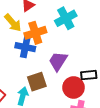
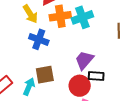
orange cross: (35, 33) -> (60, 16), moved
purple trapezoid: (58, 61) -> (84, 60), moved

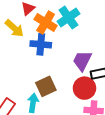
orange cross: (60, 16) -> (46, 22), turned -35
blue cross: (39, 39) -> (41, 44), moved

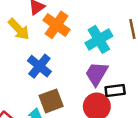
cyan cross: (68, 18) -> (99, 39), moved
blue cross: (41, 44) -> (39, 66), moved, turned 30

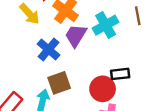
purple trapezoid: (97, 74) -> (76, 36), moved

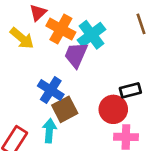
cyan cross: (106, 25) -> (91, 35), moved
blue cross: (49, 49) -> (51, 90), moved

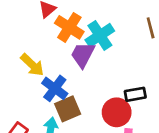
yellow arrow: (22, 38) -> (32, 65), moved

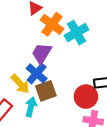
purple trapezoid: (83, 55) -> (42, 53), moved
yellow arrow: (32, 65) -> (20, 84), moved

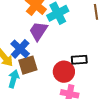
purple trapezoid: (42, 53) -> (38, 31), moved

